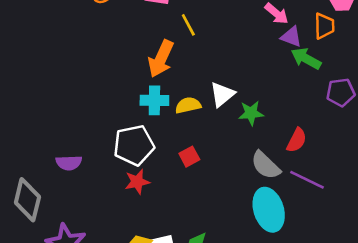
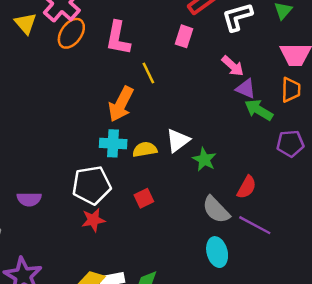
orange trapezoid: (324, 26) -> (291, 90), moved
green star: (251, 113) -> (204, 159), turned 30
cyan ellipse: (269, 210) -> (217, 252), size x0.7

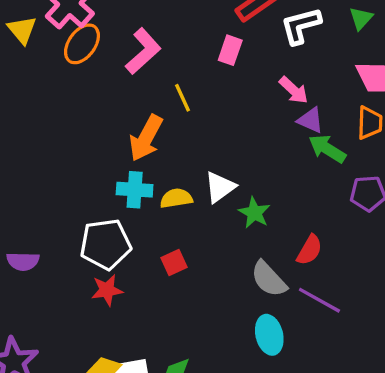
pink L-shape: (118, 38) -> (143, 51), turned -144

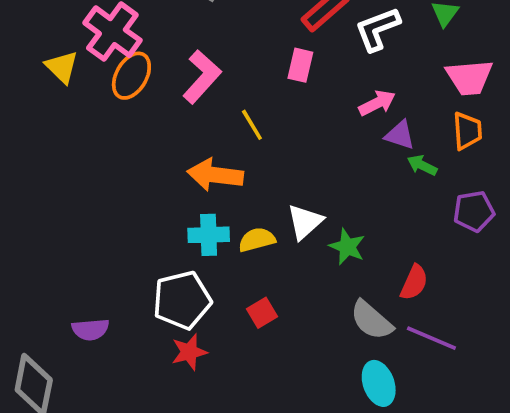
pink arrow: (294, 90) -> (377, 103), turned -64
orange arrow: (146, 138) -> (215, 175), turned 75
green arrow: (327, 149) -> (422, 165), size x0.7

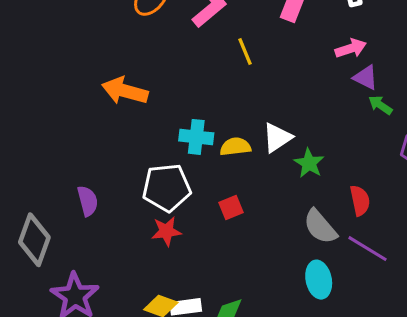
orange arrow: (215, 175) -> (125, 91), moved
red semicircle: (414, 282) -> (360, 201), turned -44
purple semicircle: (90, 329) -> (88, 201), turned -108

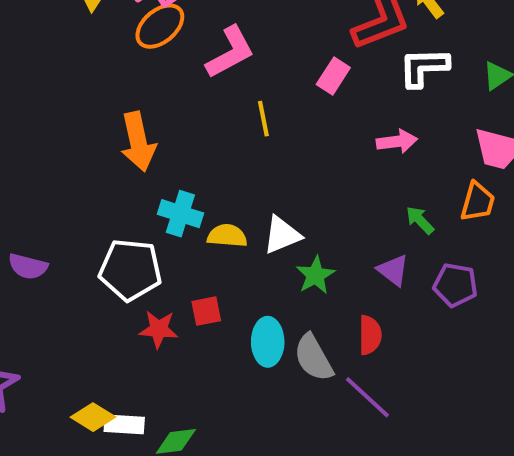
purple triangle: (366, 77) -> (393, 270), moved
orange arrow: (125, 91) -> (138, 142), moved, turned -129
purple semicircle: (88, 201) -> (28, 266), turned 108
red star: (166, 231) -> (159, 329), moved
cyan ellipse: (319, 280) -> (268, 342), moved

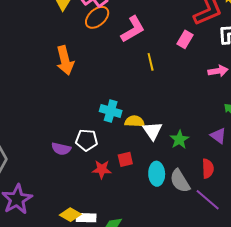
orange arrow: (138, 142) -> (65, 60), moved
white triangle: (282, 235) -> (152, 131), moved, turned -40
purple semicircle: (28, 266) -> (61, 149), moved
white pentagon: (130, 270) -> (87, 140), size x0.7

